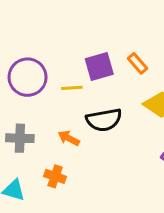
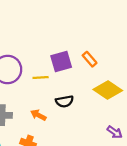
black semicircle: (104, 120) -> (65, 101), size x0.7

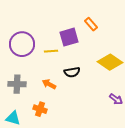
orange rectangle: (90, 59) -> (91, 24), moved

